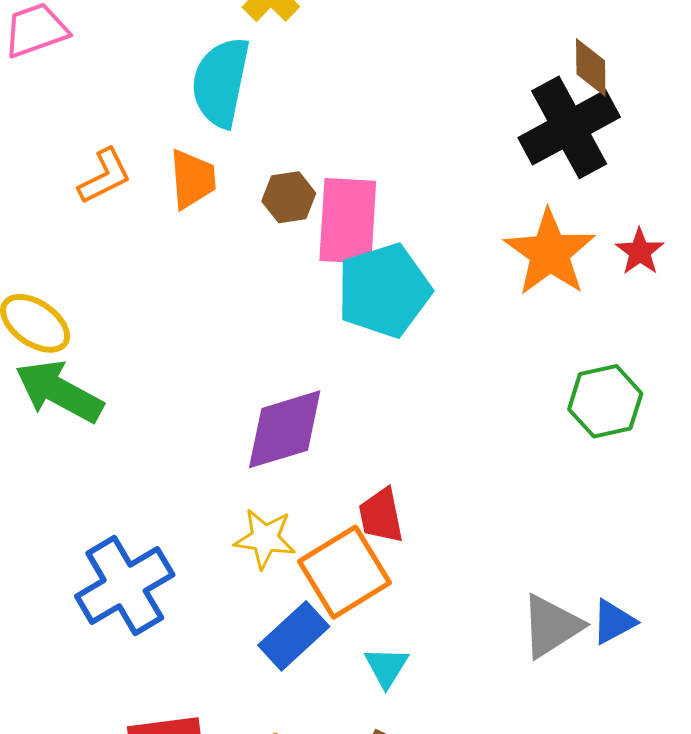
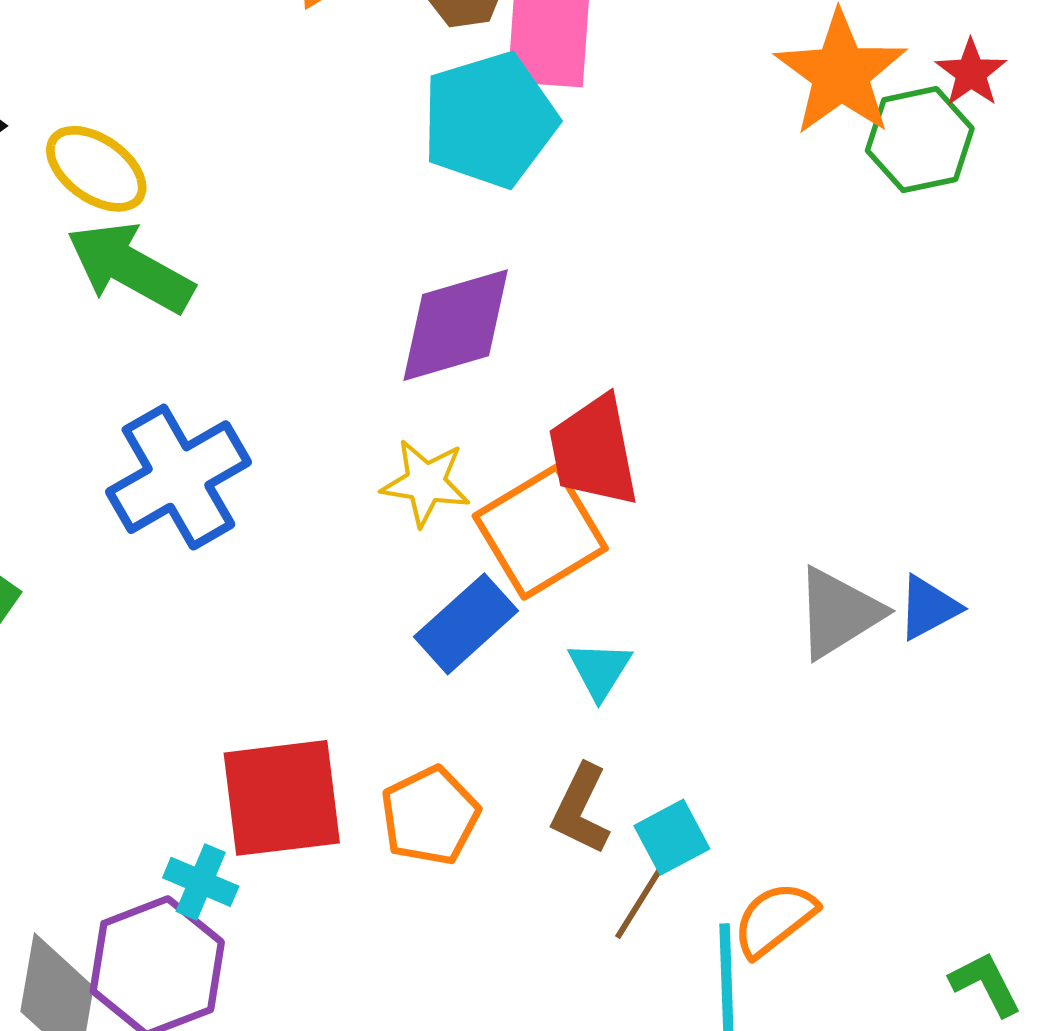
cyan pentagon: (384, 291) -> (490, 120), moved
green hexagon: (605, 401) -> (920, 140), moved
red trapezoid: (381, 516) -> (594, 451), size x1.4
blue cross: (125, 585) -> (178, 477), moved

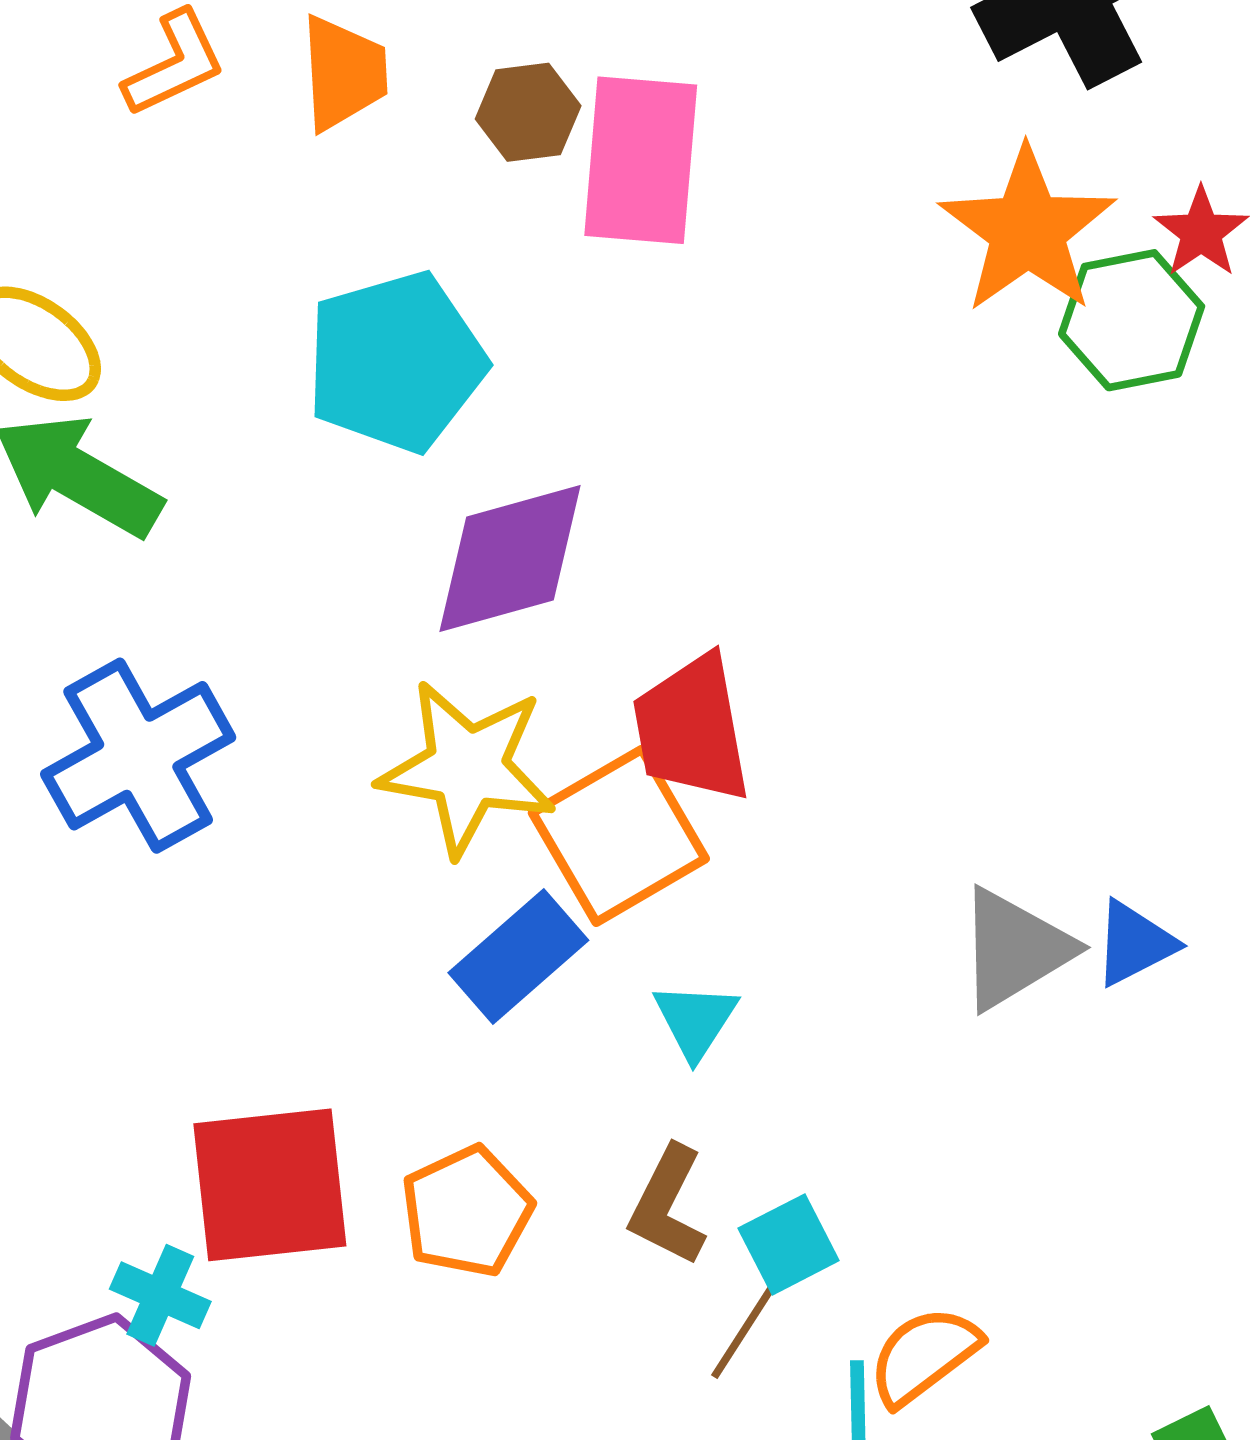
cyan pentagon: (490, 120) -> (396, 362), moved
yellow star: (426, 483) -> (467, 768), size x1.5

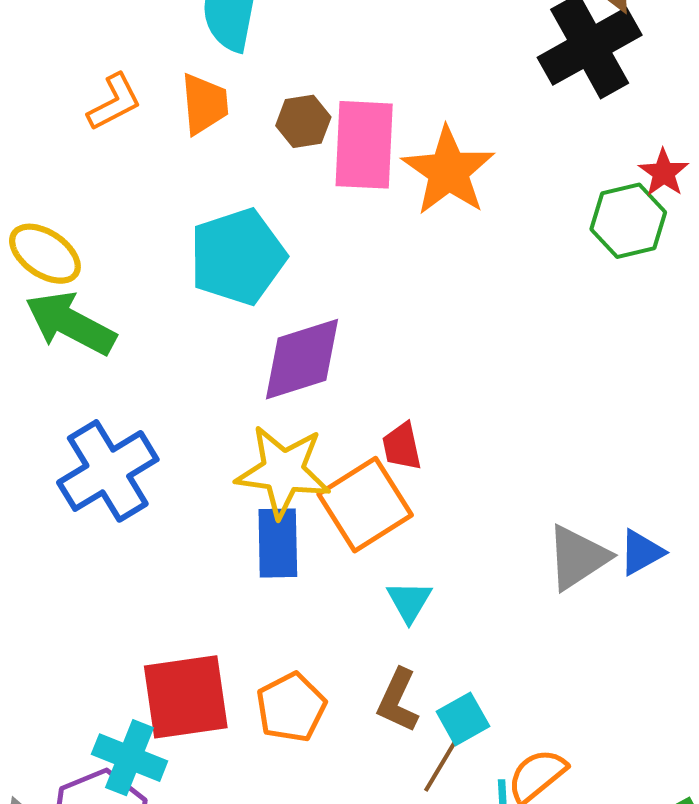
orange star: (1028, 230) -> (448, 171), moved
red trapezoid: (692, 729) -> (402, 446), size x0.6
blue rectangle: (518, 956) -> (278, 543), moved, turned -48
cyan cross: (160, 1295) -> (130, 758), size x1.4

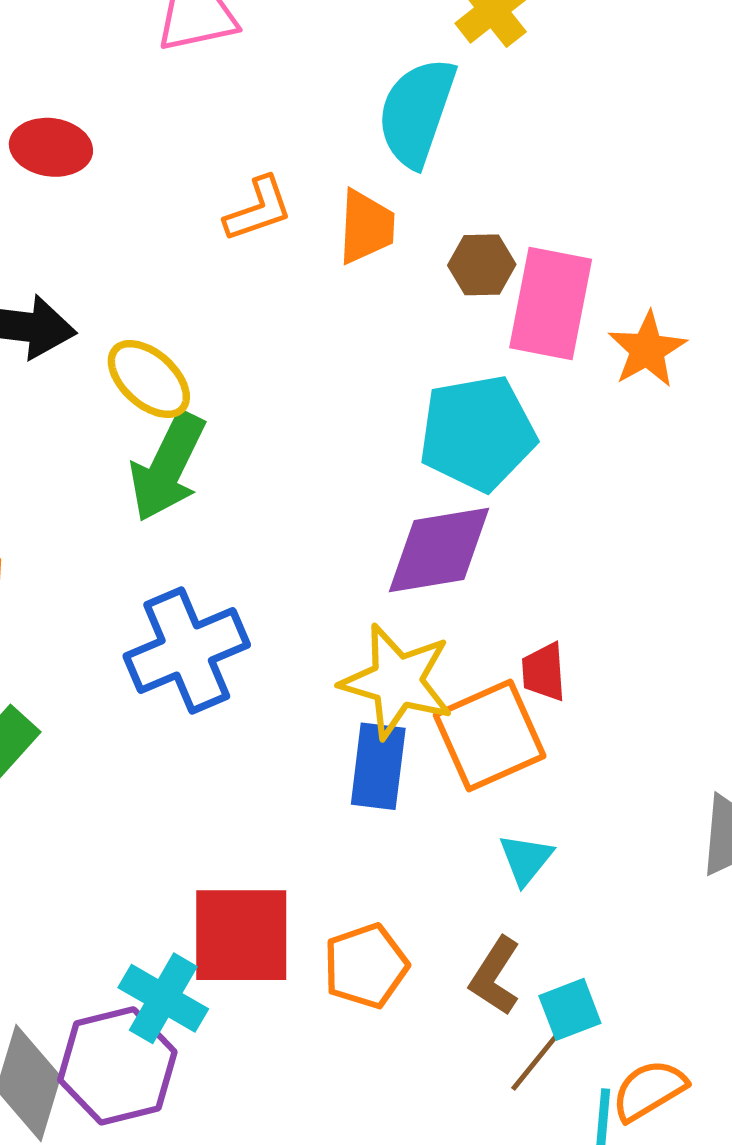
orange star: (448, 171) -> (647, 350), size x0.7
cyan pentagon: (238, 257) -> (477, 433), moved
green arrow: (70, 323) -> (167, 467), turned -100

